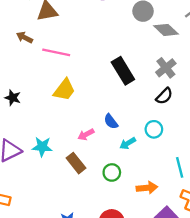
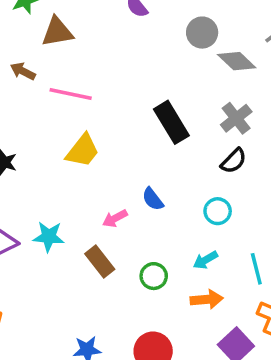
cyan arrow: (128, 143) -> (205, 260), moved

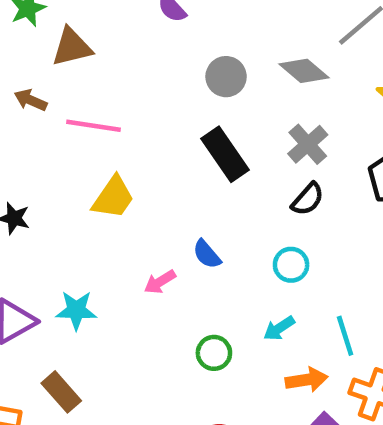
gray circle: (202, 33) -> (226, 77), moved
brown rectangle: (100, 262) -> (61, 392), moved
orange arrow: (207, 299) -> (307, 380), moved

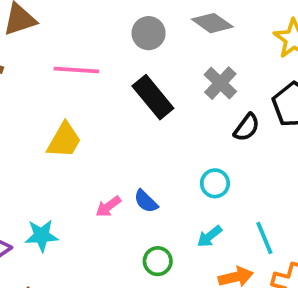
pink line: (93, 126) -> (76, 70), moved
black semicircle: (308, 199) -> (247, 127), moved
blue semicircle: (207, 254) -> (146, 201), moved

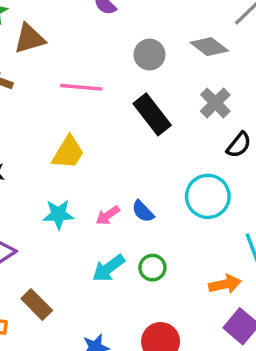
cyan circle: (215, 183) -> (208, 196), size x1.6
cyan star: (42, 236) -> (58, 214), moved
cyan arrow: (210, 236) -> (108, 268), moved, size x1.4

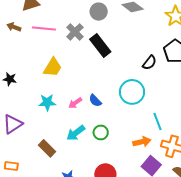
pink line: (81, 87) -> (44, 28), moved
gray cross: (215, 103) -> (75, 32), moved
brown rectangle: (37, 304) -> (47, 148), moved

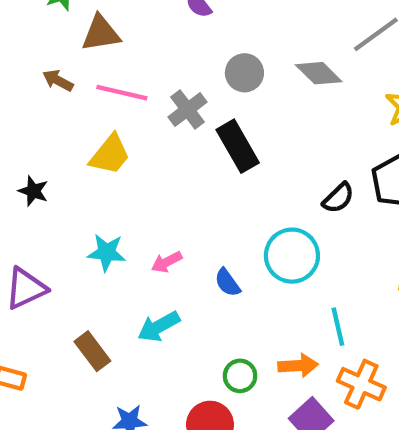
yellow trapezoid: (53, 67) -> (110, 155), moved
blue semicircle: (95, 101) -> (227, 283), moved
green circle: (101, 132) -> (240, 376), moved

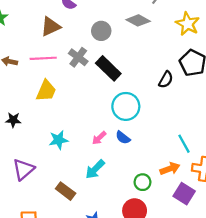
brown triangle: (101, 33) -> (51, 27), moved
cyan circle: (292, 256) -> (126, 106), moved
pink arrow: (167, 262) -> (99, 138), moved

